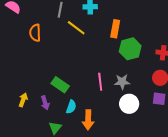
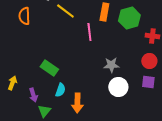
green hexagon: (130, 49) -> (129, 18), moved
pink line: (100, 82) -> (89, 32), moved
purple arrow: (45, 103) -> (33, 95), moved

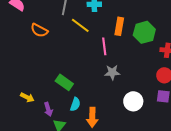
orange semicircle: (24, 16) -> (39, 30), turned -60
gray star: (111, 65) -> (112, 72), moved
yellow arrow: (12, 83) -> (27, 97), turned 96

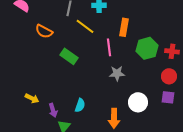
green hexagon: (144, 32) -> (147, 48), moved
green rectangle: (64, 82) -> (69, 56), moved
orange arrow: (92, 117) -> (114, 118), moved

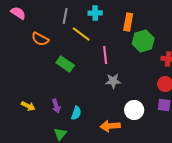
orange rectangle: (124, 27) -> (128, 22), moved
green hexagon: (147, 48) -> (143, 41), moved
purple arrow: (53, 110) -> (56, 106), moved
orange arrow: (114, 118) -> (110, 126), turned 84

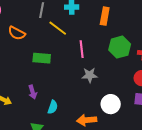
green hexagon: (143, 41) -> (120, 47), moved
green rectangle: (65, 64) -> (42, 58), turned -30
purple arrow: (56, 106) -> (33, 92), moved

